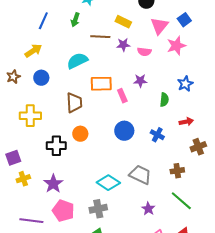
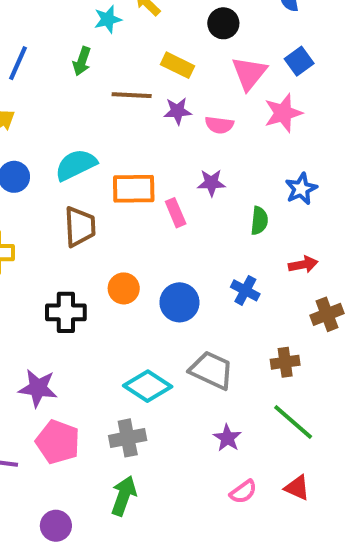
cyan semicircle: (77, 61) -> (76, 165), moved
blue circle: (124, 131) -> (179, 302), moved
orange circle: (80, 134) -> (124, 288), moved
black cross: (56, 146) -> (66, 312), moved
purple star: (53, 184) -> (38, 388), turned -30

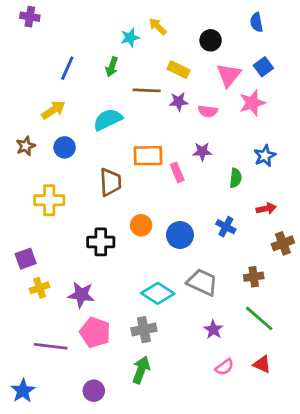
cyan semicircle: (76, 165) -> (108, 120), moved

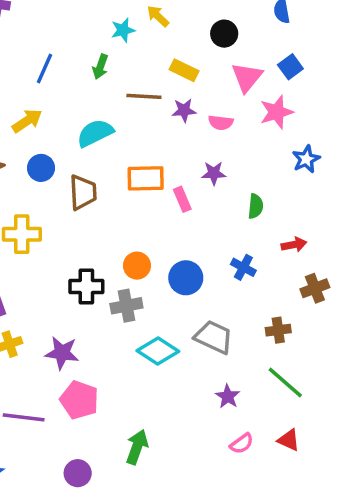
blue star: (265, 156) -> (306, 159), moved
brown trapezoid: (110, 182) -> (83, 192), moved
gray cross: (144, 330) -> (126, 306), moved

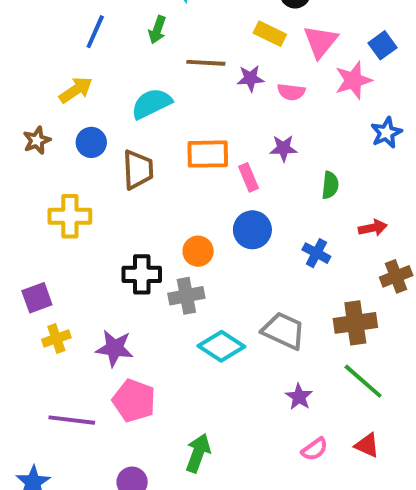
blue square: (290, 67) -> (382, 45), moved
yellow rectangle: (184, 70) -> (270, 34), moved
blue circle: (186, 278) -> (252, 230), moved
brown cross: (278, 330) -> (355, 323), size x1.5

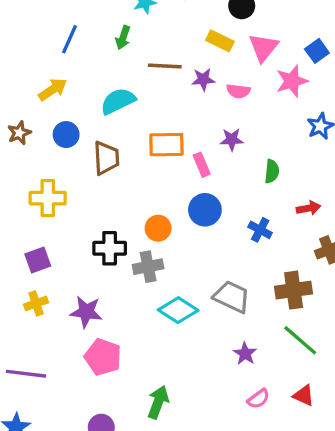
purple square: (37, 298) -> (38, 260), moved
purple line: (72, 420) -> (26, 374), moved

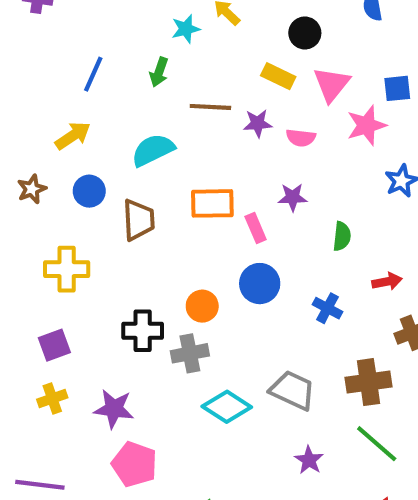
blue square: (317, 51) -> (397, 88), turned 30

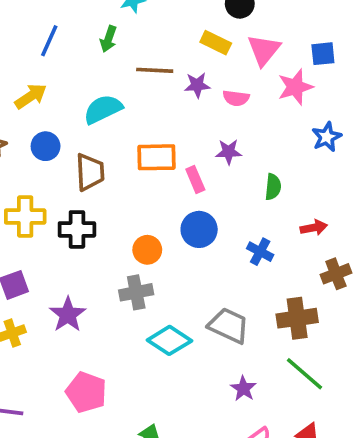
black cross: (143, 331) -> (77, 229), moved
purple star: (114, 409) -> (68, 315), moved, turned 30

